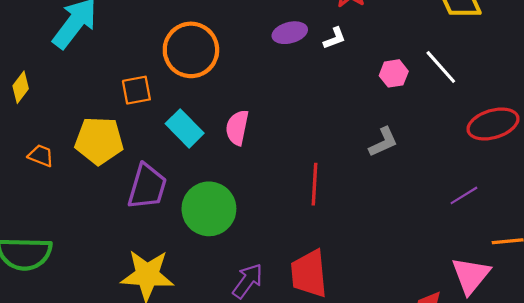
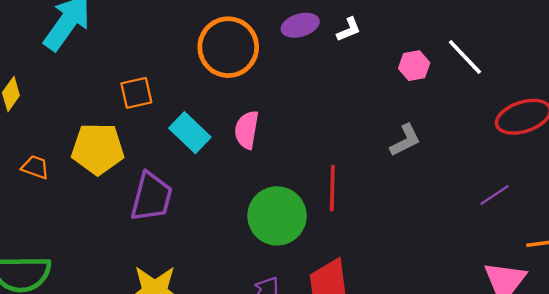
orange circle: (191, 50) -> (228, 47), moved
green circle: (209, 209) -> (277, 216), moved

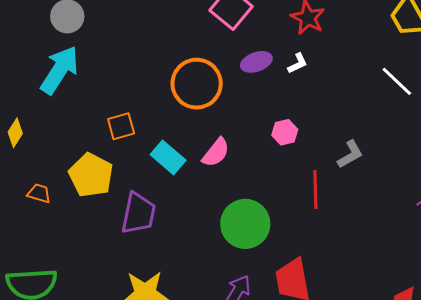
pink hexagon: (414, 66) -> (285, 132), moved
pink semicircle: (247, 130) -> (216, 153), turned -148
yellow pentagon: (98, 149) -> (91, 175), turned 30
red line: (332, 188) -> (315, 190), moved

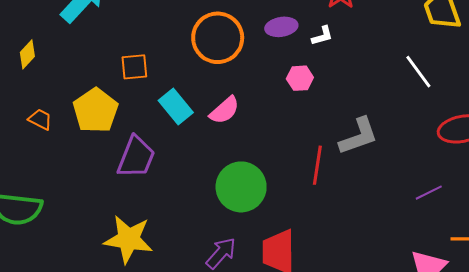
pink hexagon: (285, 132) -> (300, 78), moved
gray L-shape: (350, 154) -> (359, 136), size x1.4

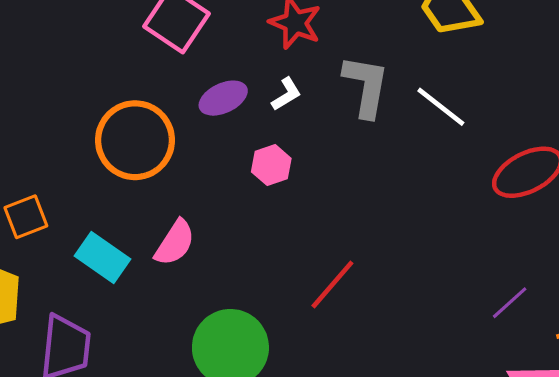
gray L-shape: (359, 136) -> (366, 86), moved, turned -45
red line: (317, 165) -> (332, 284), turned 48
purple line: (429, 193) -> (510, 303), moved

